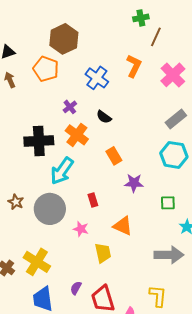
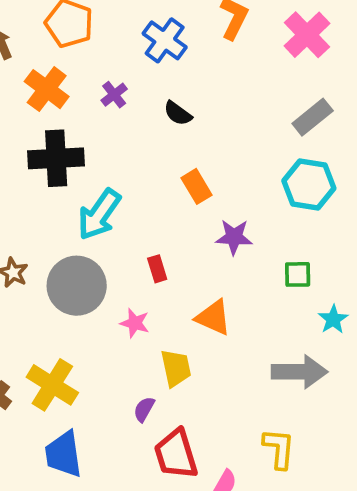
orange cross: (77, 135) -> (47, 89), moved
purple semicircle: (76, 288) -> (144, 409), moved

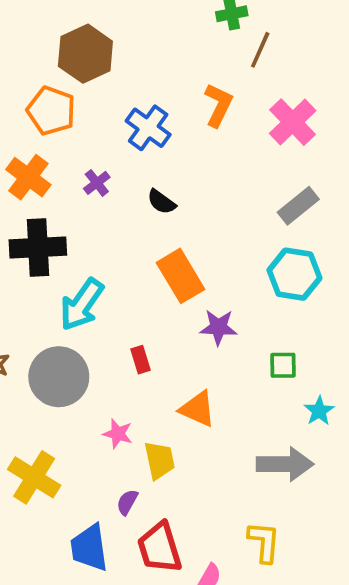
orange rectangle: (196, 186) -> (180, 276), size x1.5
pink star: (135, 323) -> (118, 434), moved
blue trapezoid: (64, 454) -> (89, 548), moved

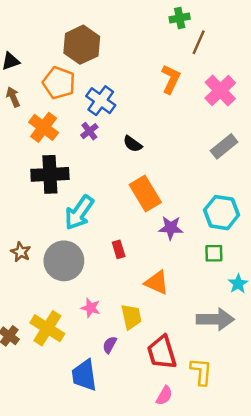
blue cross: (148, 128) -> (101, 101), moved
cyan hexagon: (294, 274) -> (222, 213), moved
pink star: (118, 434) -> (91, 308), moved
red trapezoid: (160, 548) -> (162, 352), moved

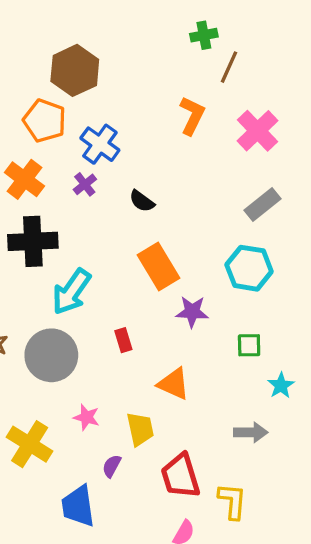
cyan hexagon: (222, 213) -> (249, 268), moved
gray arrow: (215, 319) -> (251, 432), size x0.7

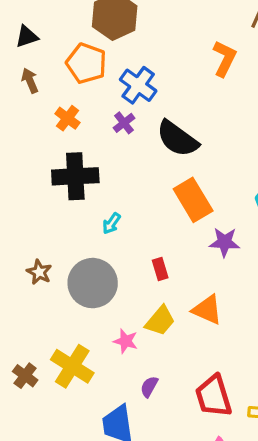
orange cross: (25, 179) -> (68, 118), size x0.7
black semicircle: (142, 201) -> (177, 139), size x1.8
cyan arrow: (71, 292) -> (111, 223), size x0.5
yellow trapezoid: (140, 429) -> (160, 321), moved, turned 52

